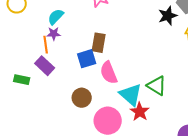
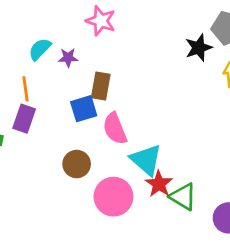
purple star: (54, 34) -> (68, 58), moved
purple rectangle: (45, 66) -> (24, 119), turned 66
green triangle: (157, 86) -> (183, 197), moved

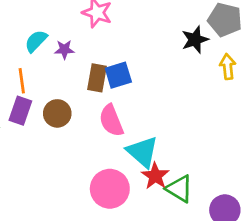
blue square: (84, 109) -> (118, 75), moved
brown circle: (77, 164) -> (57, 113), moved

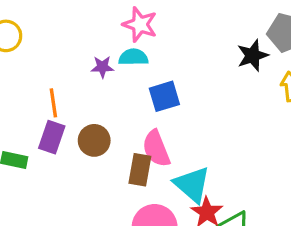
cyan semicircle: (36, 41) -> (133, 57), moved, turned 45
brown rectangle: (97, 78) -> (140, 170), moved

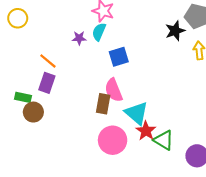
cyan semicircle: (133, 57) -> (99, 32), turned -66
orange line: (53, 103) -> (48, 61), turned -42
brown circle: (94, 140) -> (33, 112), moved

